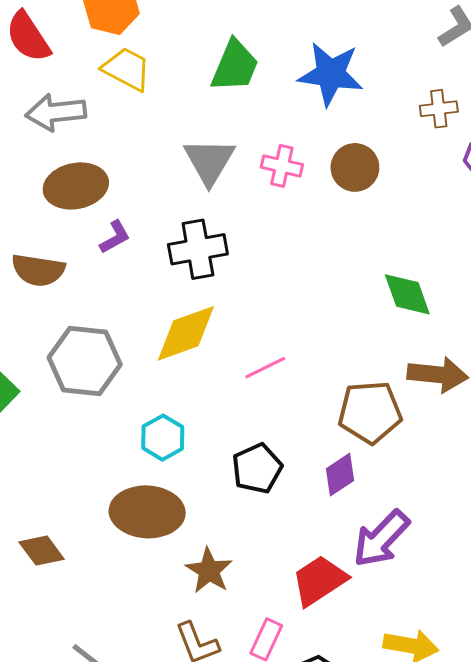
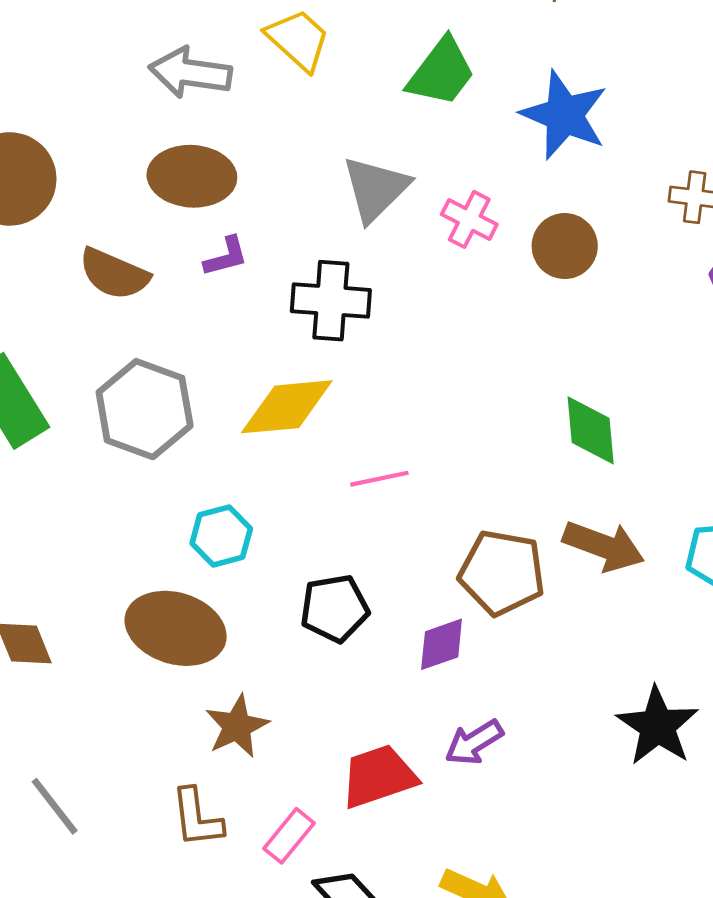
purple arrow: (381, 539) -> (474, 742), size x0.7

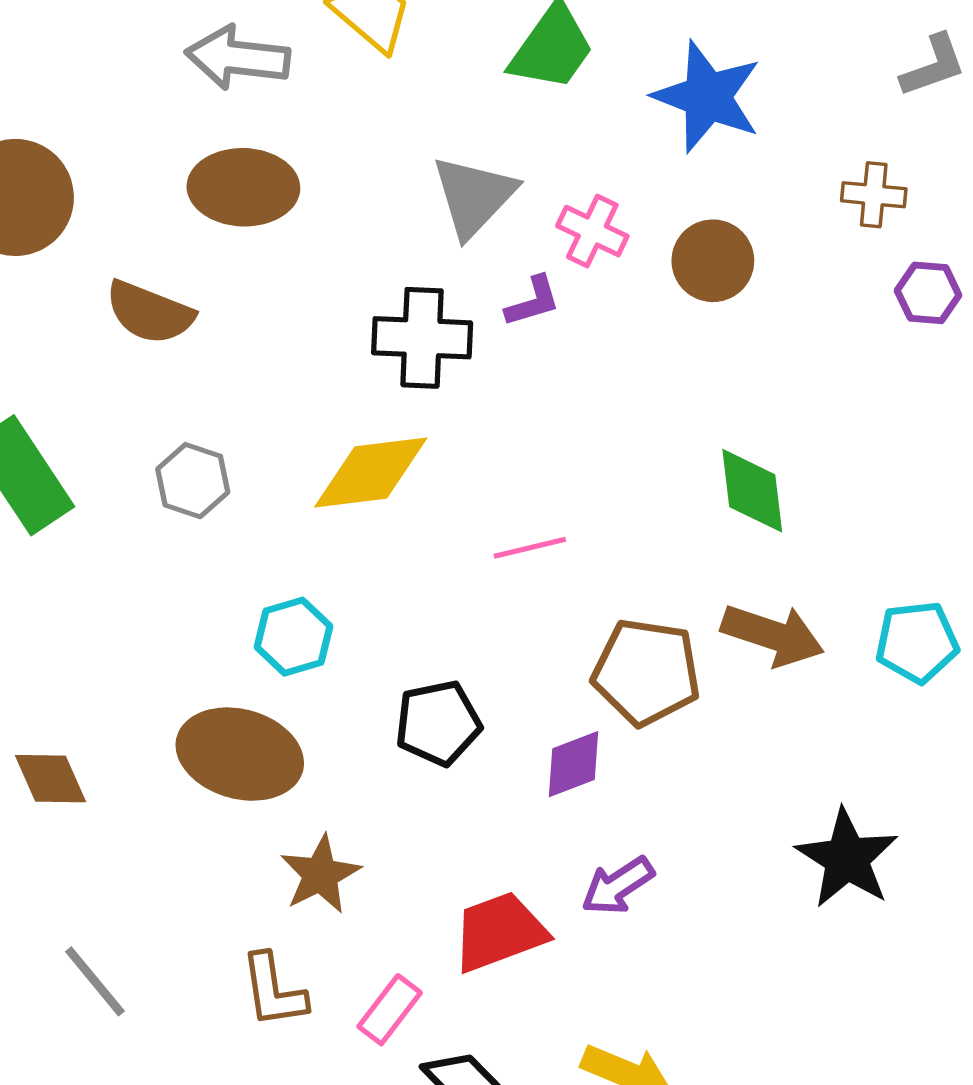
purple L-shape: (226, 257) -> (533, 301), moved
gray hexagon: (145, 409) -> (193, 481), size x0.6
pink line: (379, 479) -> (530, 548), moved

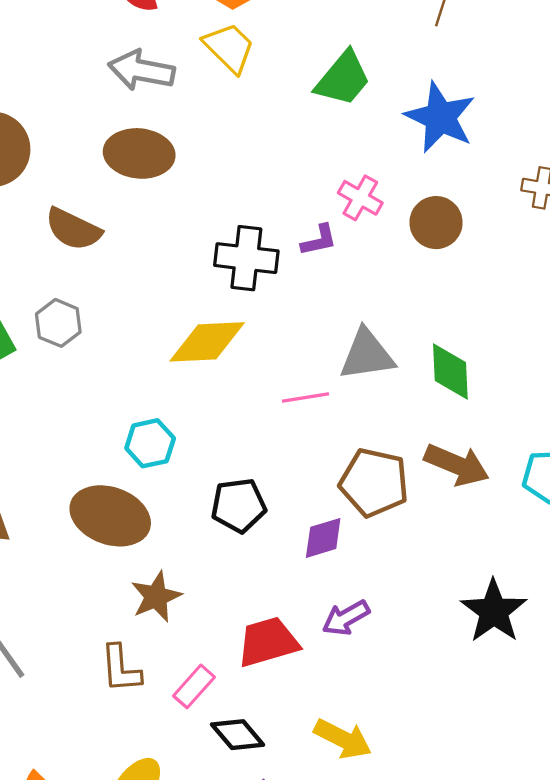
gray triangle: (474, 196) -> (367, 355), moved, turned 34
gray hexagon: (193, 481) -> (58, 323), moved

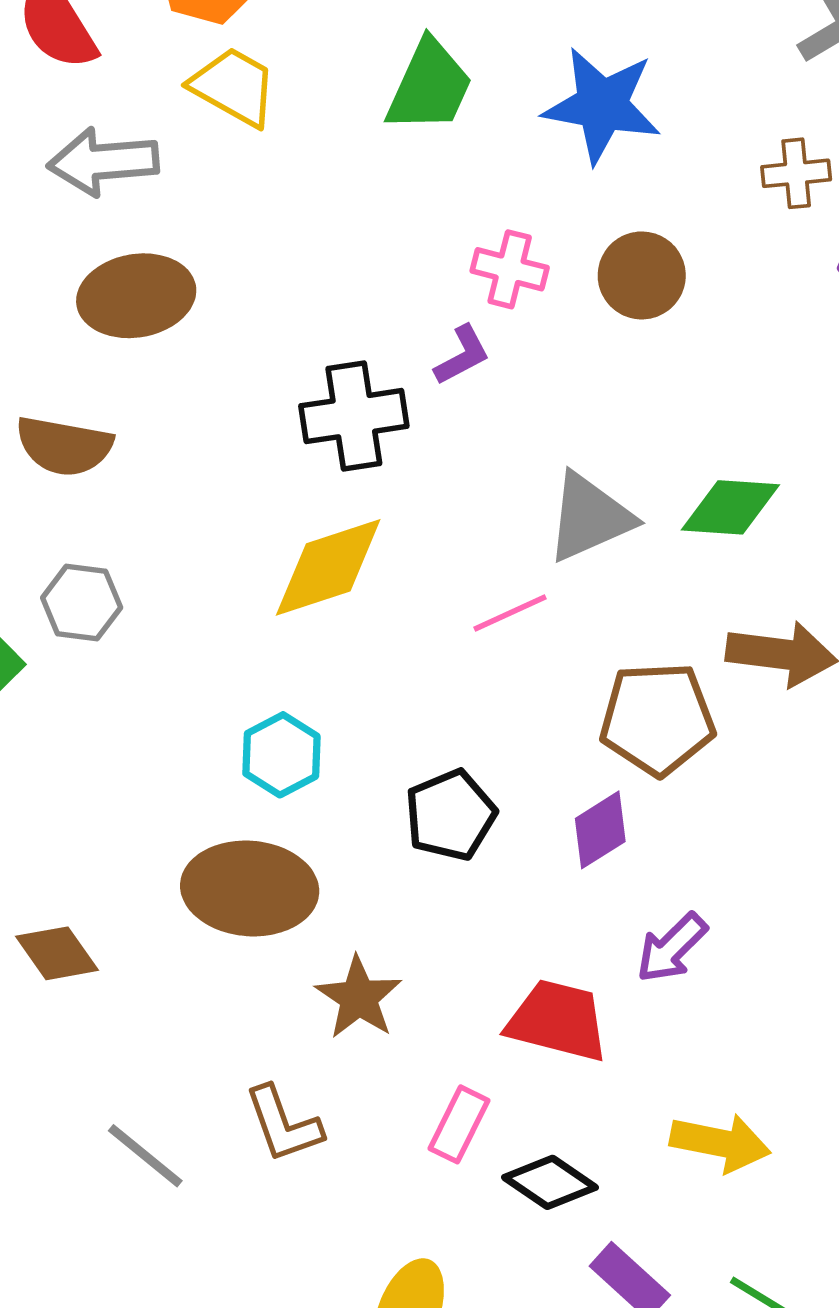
green diamond: (450, 371) -> (730, 507), turned -68
red trapezoid: (268, 642) -> (558, 1021), turned 46
brown L-shape: (121, 669) -> (283, 1124), moved

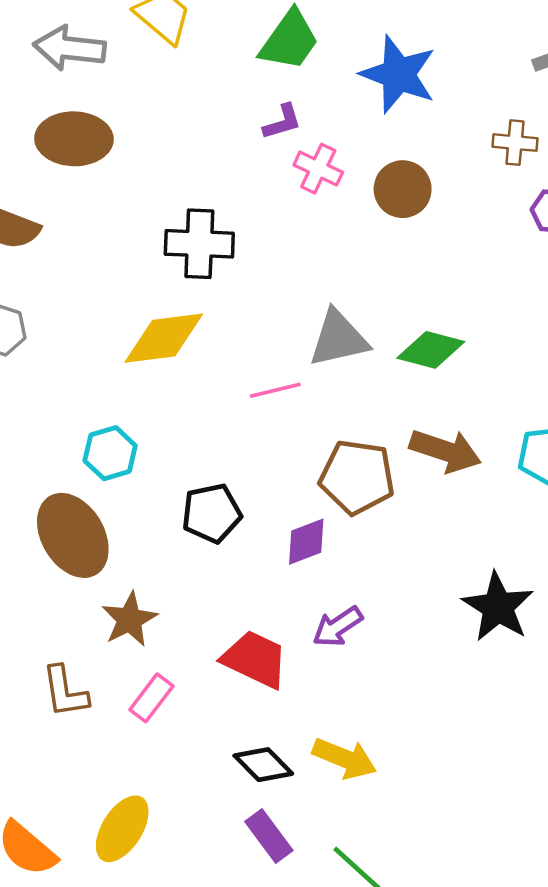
purple L-shape: (462, 355) -> (282, 122), moved
brown ellipse: (250, 888) -> (73, 535), turned 44
pink rectangle: (459, 1124) -> (151, 698), moved
black diamond: (550, 1182) -> (263, 765), moved

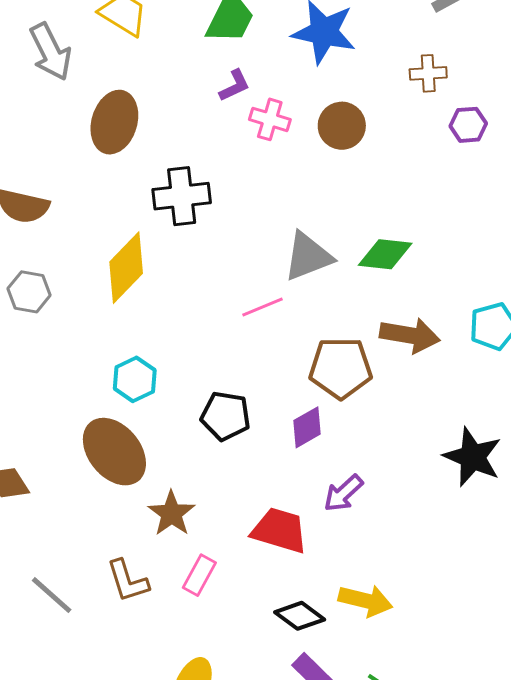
gray arrow: (70, 48) -> (51, 52), turned -114
brown ellipse: (74, 139) -> (114, 122), moved, turned -66
yellow diamond: (164, 338) -> (126, 268), moved, turned -30
black pentagon: (212, 513) -> (226, 416), turned 30

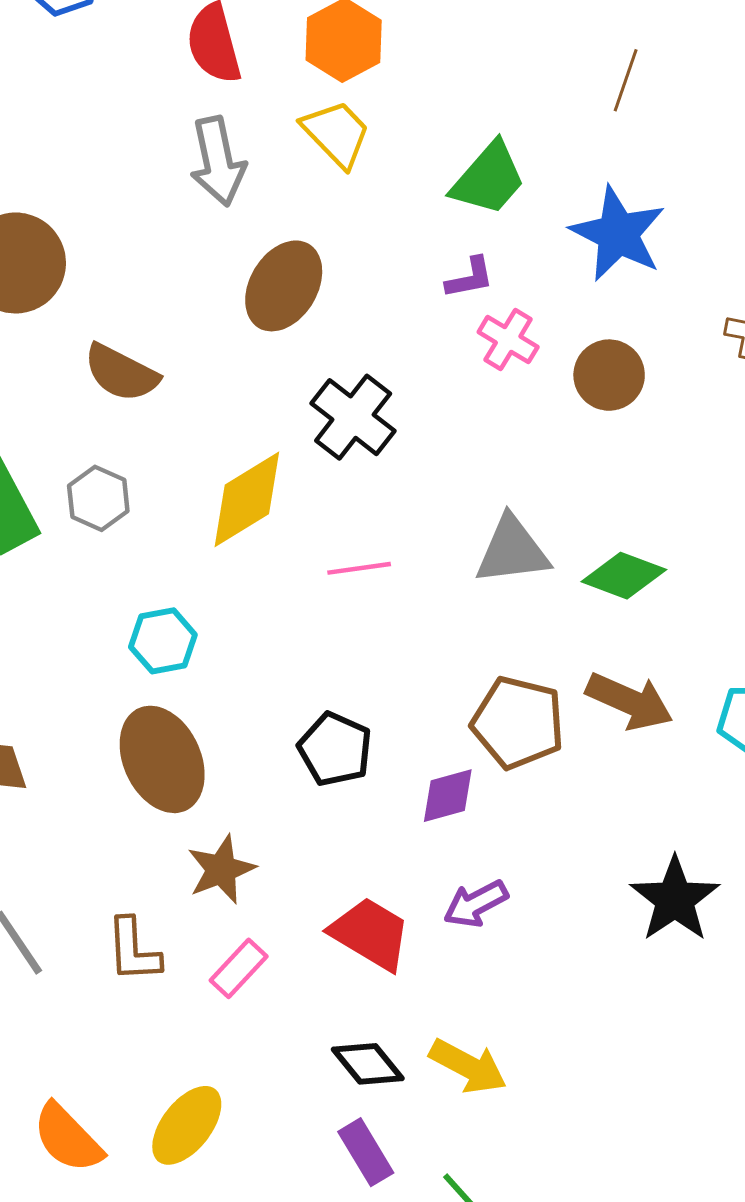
black cross: (182, 196) -> (353, 417), turned 30
pink line: (262, 307) -> (359, 568), moved
cyan hexagon: (135, 379) -> (163, 641), moved

